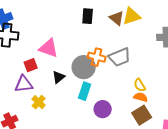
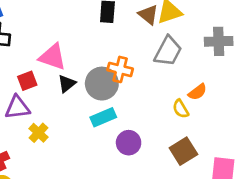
gray trapezoid: (120, 57) -> (168, 51), moved, turned -40
black triangle: (59, 77) -> (67, 84), moved
cyan rectangle: (85, 91) -> (103, 117), turned 48
orange semicircle: (141, 97) -> (198, 92), moved, turned 128

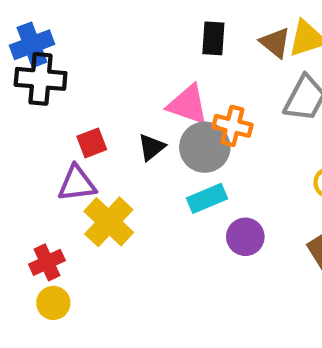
pink triangle: (53, 57) -> (188, 105), moved
yellow cross: (39, 133) -> (109, 222), size x1.6

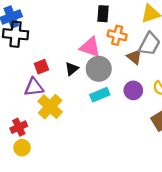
brown triangle: (275, 43) -> (134, 57), moved
orange cross: (233, 126) -> (117, 35), moved
purple circle: (245, 237) -> (133, 90), moved

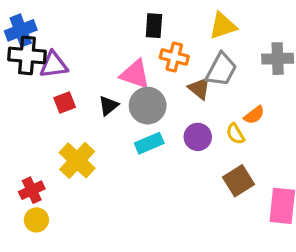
purple triangle: (34, 87) -> (54, 65), moved

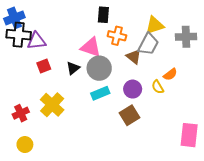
yellow triangle: (223, 26) -> (155, 25), moved
brown square: (238, 181) -> (130, 115), moved
red cross: (32, 190) -> (21, 113), moved

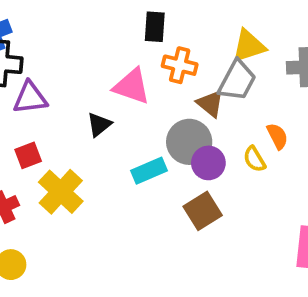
purple triangle: (36, 41) -> (30, 98), moved
red square: (44, 66) -> (28, 155), moved
gray circle: (99, 68) -> (189, 142), moved
orange semicircle: (170, 74) -> (277, 136), turned -80

